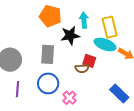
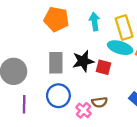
black star: (70, 35) -> (83, 61), moved
brown semicircle: (82, 69) -> (100, 102), moved

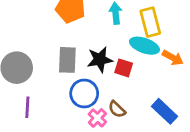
blue circle: (58, 96) -> (84, 94), moved
brown semicircle: (100, 102) -> (117, 109), turned 49

